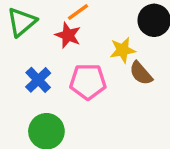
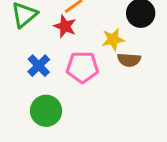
brown semicircle: (141, 73) -> (129, 60), turned -45

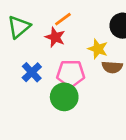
yellow star: (113, 39) -> (98, 49), turned 30
green circle: (46, 111) -> (64, 97), moved

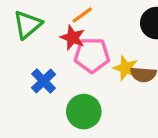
yellow star: (98, 49) -> (126, 68), moved
pink pentagon: (71, 74) -> (92, 55), moved

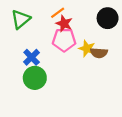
red star: (73, 38) -> (64, 24), moved
green circle: (84, 112) -> (35, 78), moved

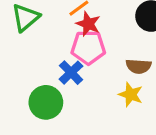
yellow star: (87, 49) -> (131, 95), moved
blue cross: (32, 57) -> (71, 73), moved

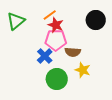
brown semicircle: (138, 66) -> (73, 52), moved
green circle: (46, 102) -> (57, 79), moved

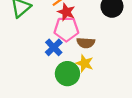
yellow star: (83, 70) -> (85, 63), moved

